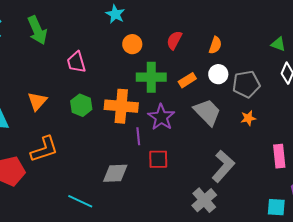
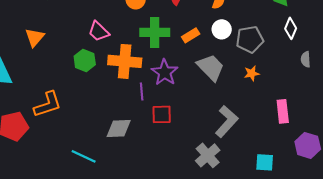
pink trapezoid: (76, 62) -> (99, 31), moved, turned -30
orange triangle: (37, 101) -> (35, 37), moved
cyan square: (276, 207) -> (265, 162), moved

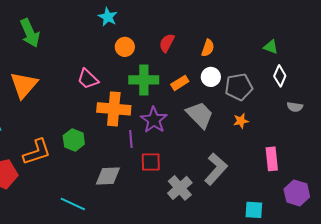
orange triangle: (35, 37) -> (24, 85), size x1.4
gray semicircle: (306, 59) -> (295, 107), turned -77
green hexagon: (85, 60) -> (74, 140), moved
gray cross: (208, 155) -> (180, 188), moved

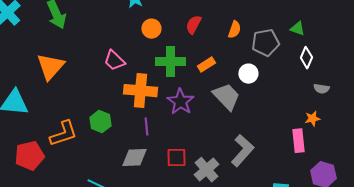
white circle: (211, 77) -> (248, 74), moved
gray pentagon: (239, 87) -> (265, 43), moved
orange star: (241, 121) -> (312, 119), moved
purple line: (131, 139) -> (146, 127), moved
red square: (151, 162) -> (176, 158), moved

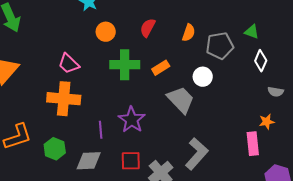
orange cross: (140, 91) -> (64, 99), moved
purple star: (180, 102) -> (132, 120), moved
green hexagon: (100, 122) -> (55, 149), moved

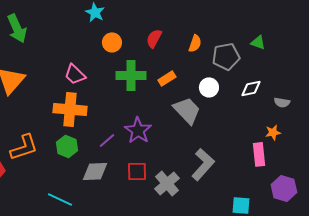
white diamond: (261, 61) -> (251, 88), moved, turned 55
purple line: (101, 130) -> (107, 140), turned 54
green hexagon: (55, 149) -> (67, 146), moved

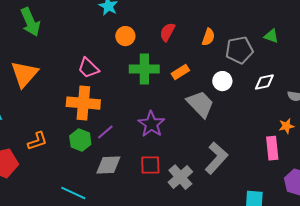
purple line: (107, 140) -> (105, 132), moved
orange L-shape: (24, 147) -> (37, 141), size x0.7

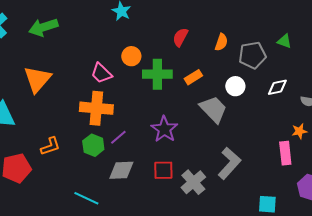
green arrow: (30, 22) -> (43, 27), turned 96
orange circle: (125, 36) -> (131, 56), moved

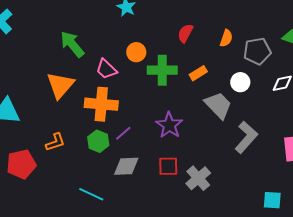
green arrow: (43, 27) -> (72, 44), moved, turned 68
orange triangle: (37, 79) -> (60, 85), moved
gray L-shape: (229, 163) -> (246, 137), moved

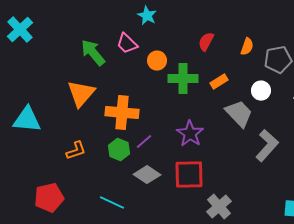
pink trapezoid: (106, 69) -> (127, 44), moved
red pentagon: (21, 164) -> (49, 198), moved
gray diamond: (126, 166) -> (147, 175), turned 36
red square: (168, 166) -> (189, 175), size x1.5
gray cross: (198, 178) -> (219, 207), moved

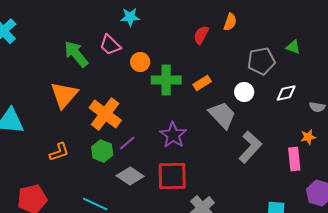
cyan star: (147, 16) -> (130, 17), turned -30
red semicircle: (206, 42) -> (201, 35), moved
orange semicircle: (247, 47) -> (230, 22), moved
orange cross: (122, 113) -> (105, 114), turned 32

